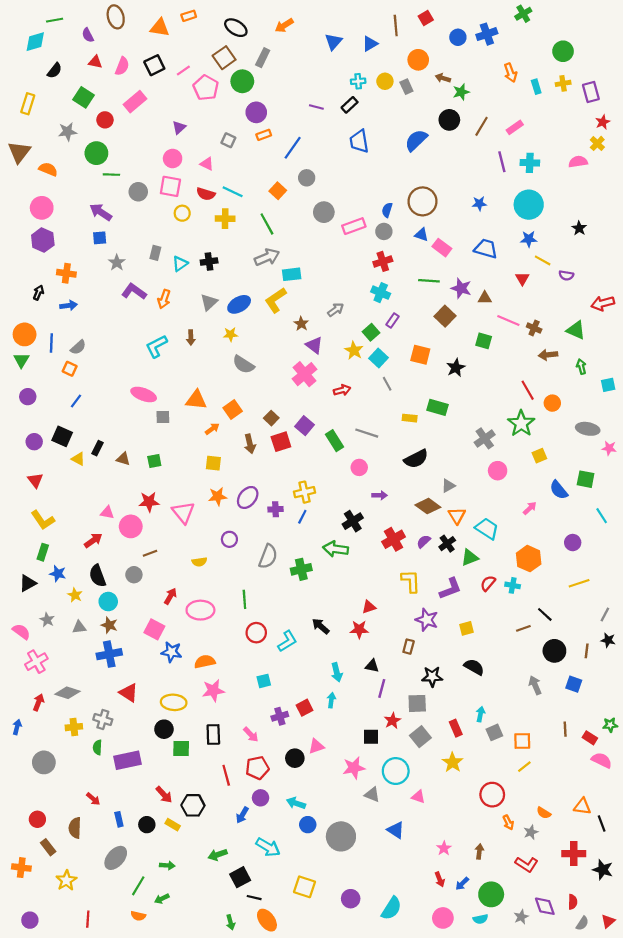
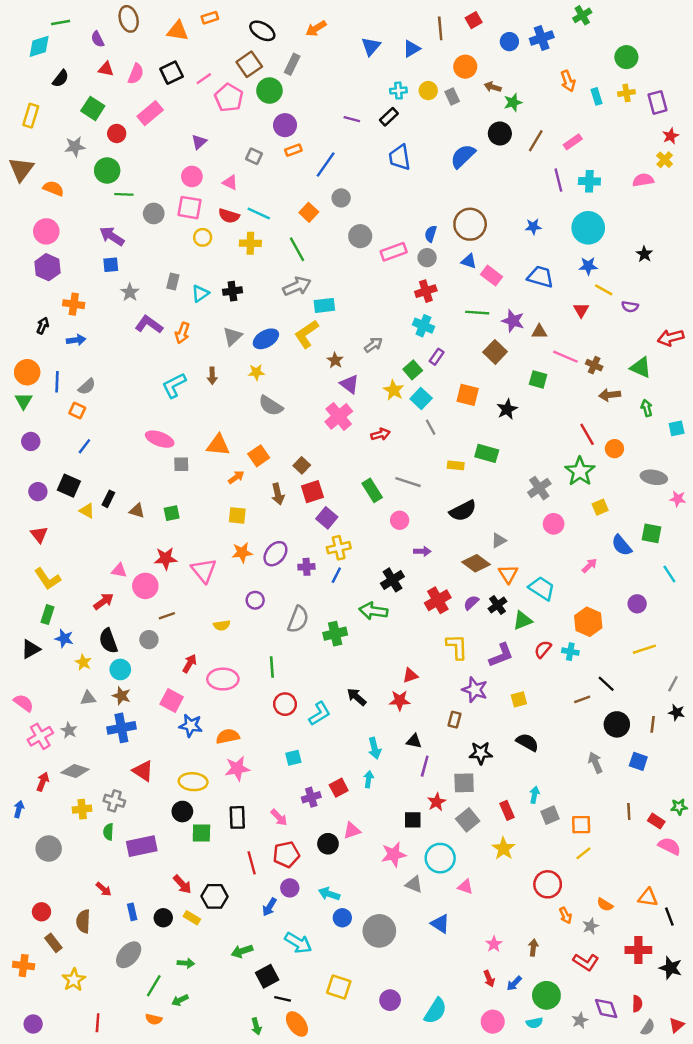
purple square: (305, 426) -> (327, 518), moved
gray star: (47, 620) -> (69, 730), moved

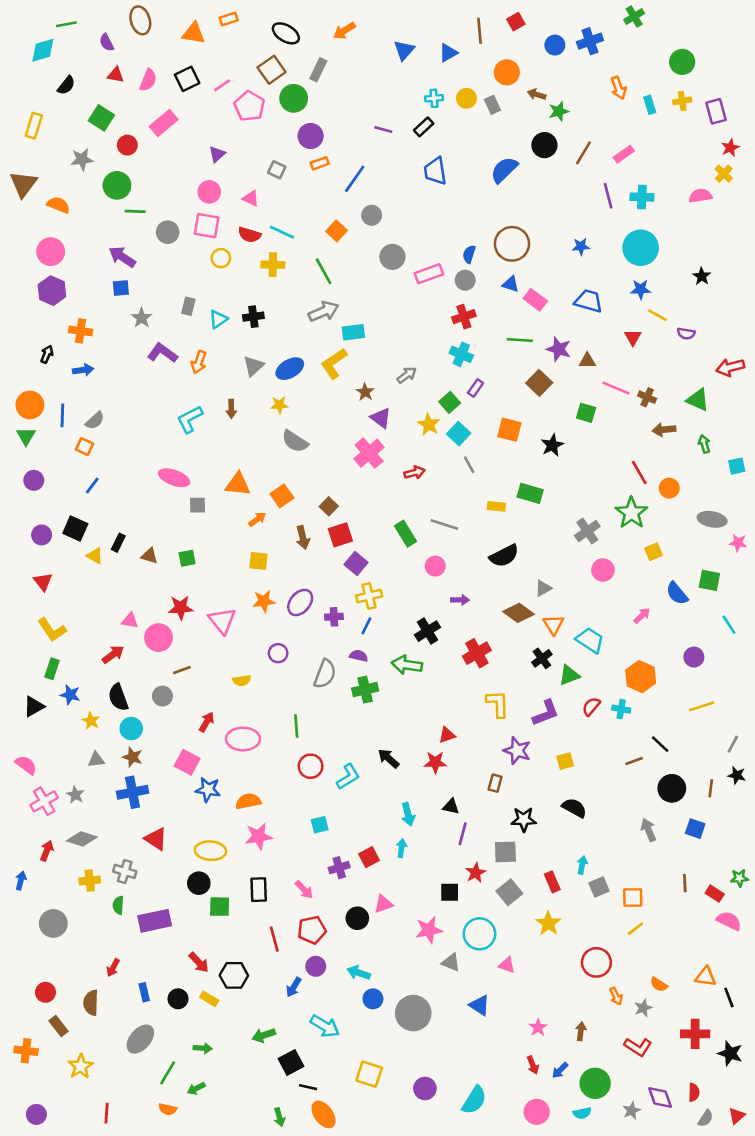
purple semicircle: (471, 603) -> (359, 656), moved, turned 56
red arrow: (104, 889) -> (113, 968), turned 77

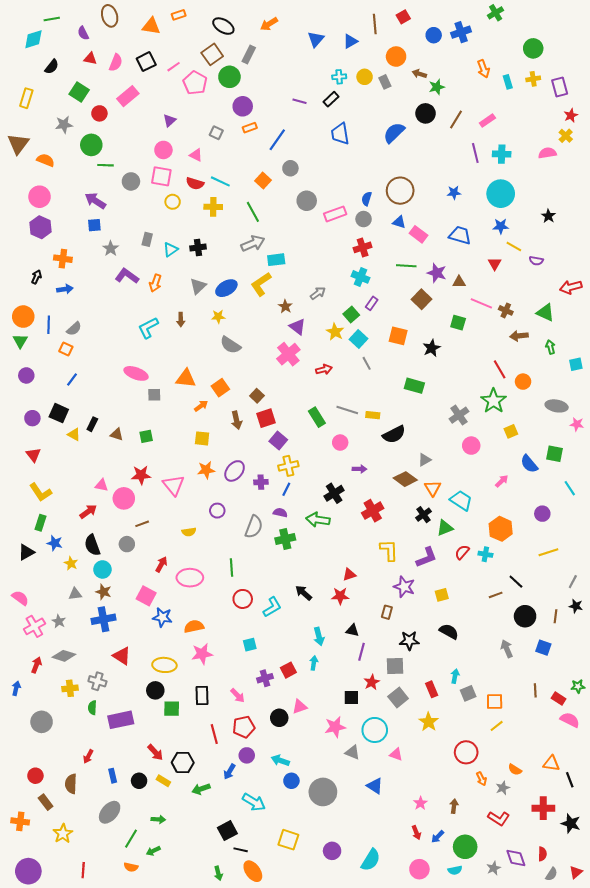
yellow rectangle: (496, 506) -> (373, 415), moved
green arrow: (264, 1035) -> (201, 789), moved
purple circle: (36, 1114) -> (28, 871), size x1.6

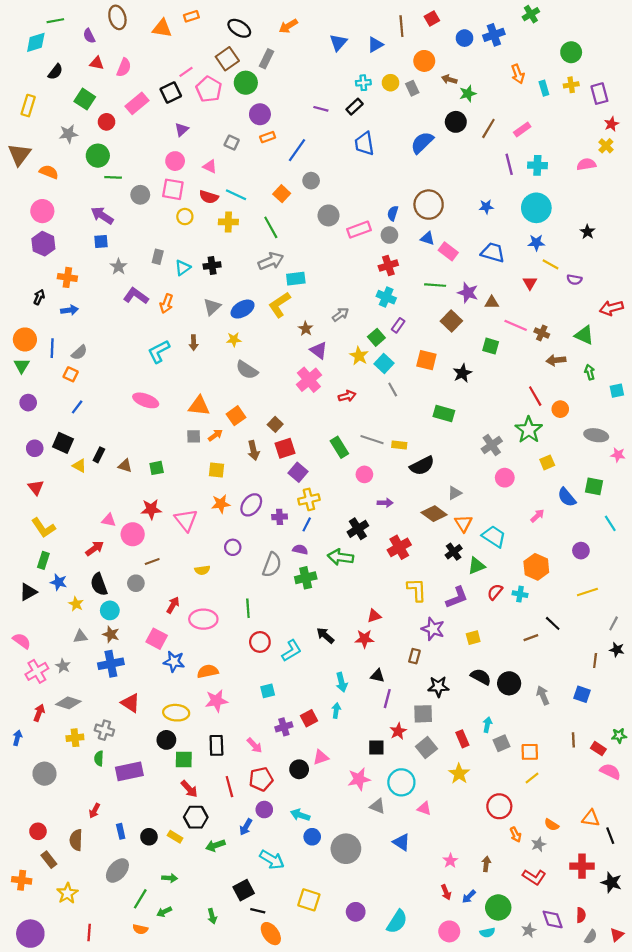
black square: (146, 62) -> (171, 92), moved
gray square: (154, 395) -> (194, 436), moved
black circle: (525, 616) -> (509, 683), moved
red arrow: (155, 752) -> (189, 789), moved
green arrow: (218, 873) -> (212, 916), moved

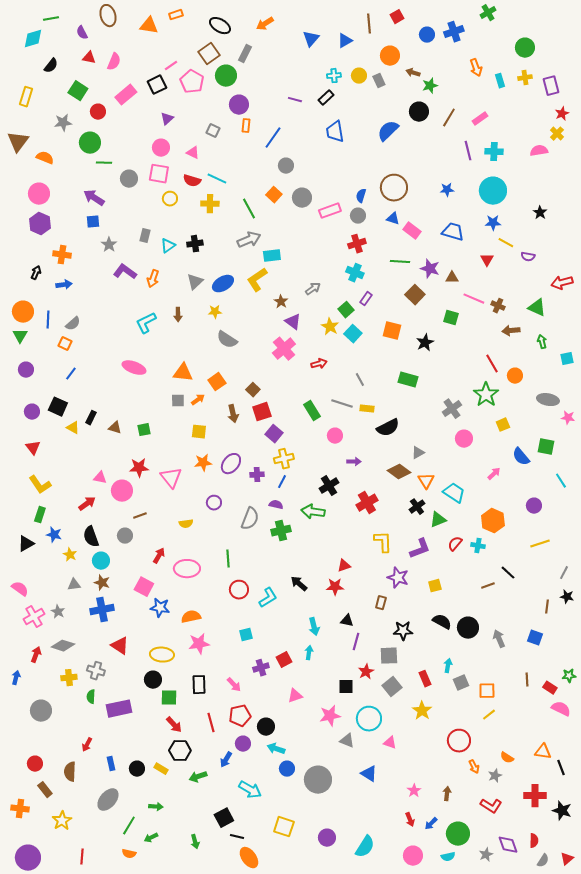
orange rectangle: (268, 137) -> (246, 126), turned -64
orange square: (282, 194) -> (274, 195), moved
gray line: (393, 390) -> (360, 380), moved
black circle: (299, 769) -> (266, 727), moved

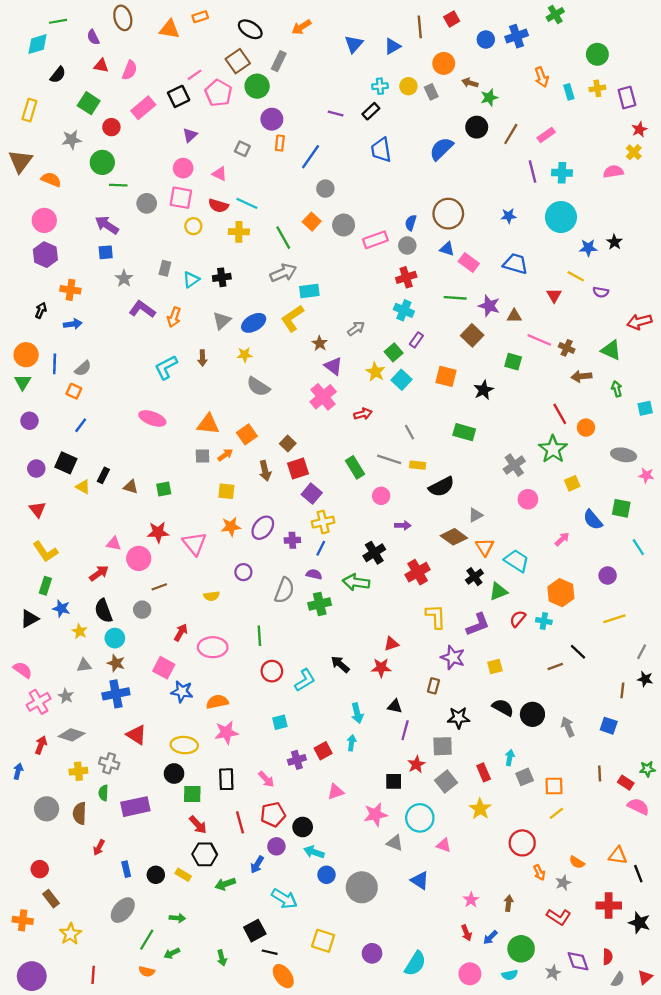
blue star: (493, 223) -> (588, 248), moved
brown semicircle: (70, 772) -> (80, 813), moved

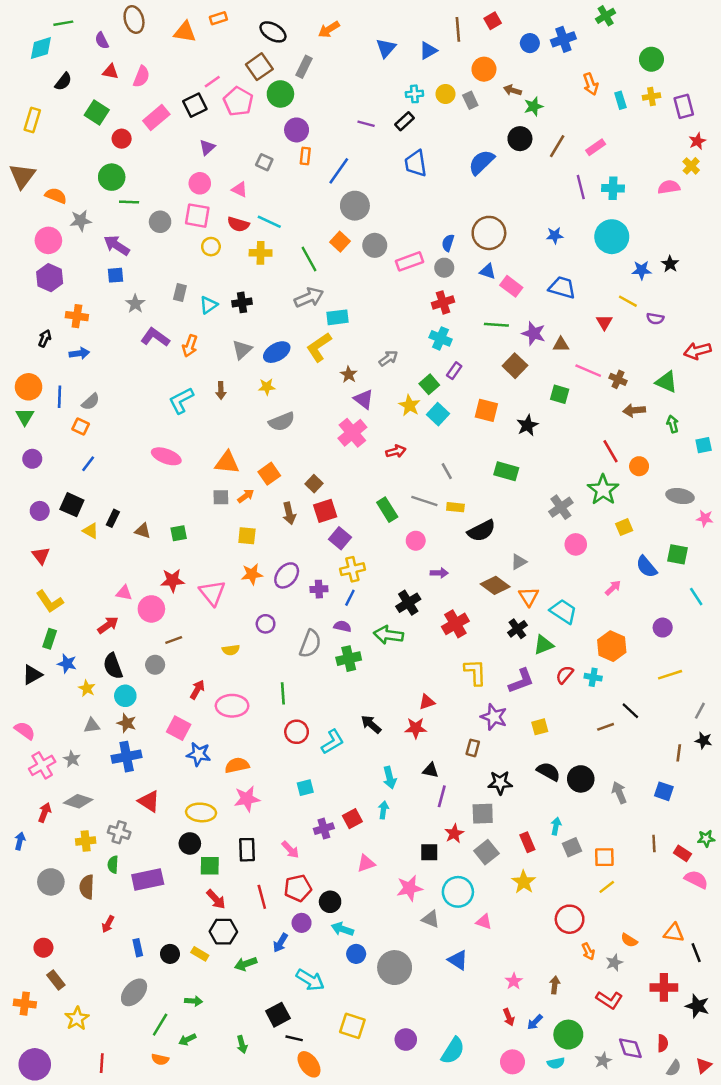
gray star: (72, 140) -> (81, 221), moved
gray circle: (325, 189) -> (355, 206), size x1.5
gray semicircle: (258, 387) -> (282, 422), turned -55

